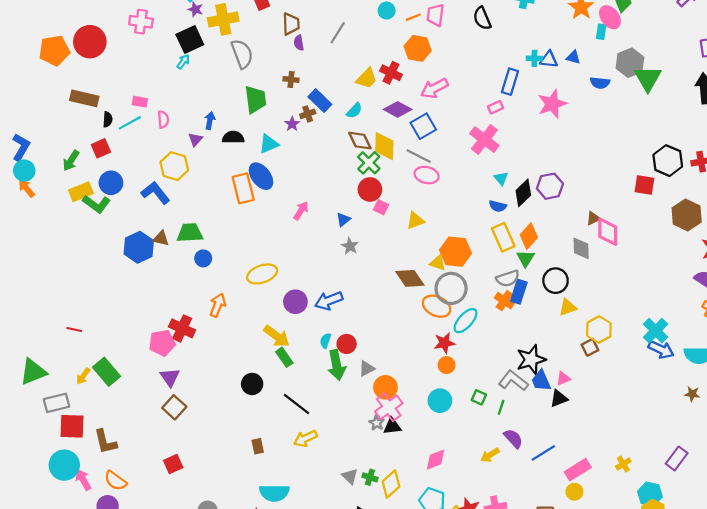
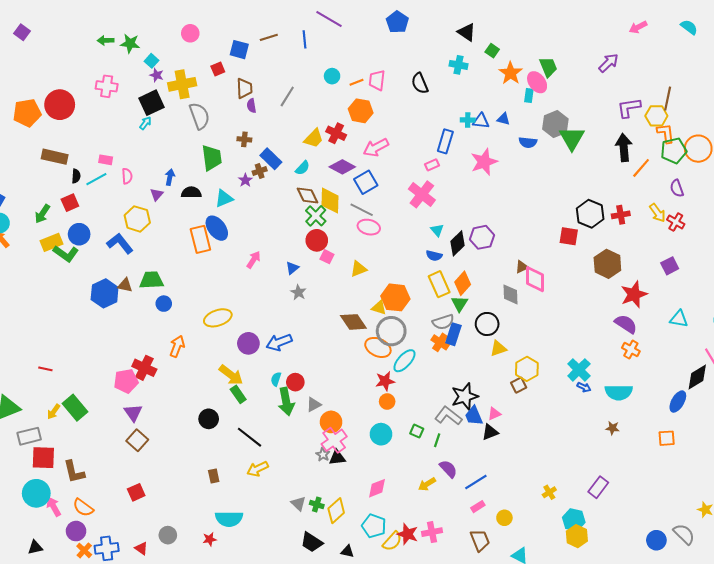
blue arrow: (661, 350) -> (584, 387), size x0.6
pink rectangle: (578, 470) -> (478, 507), moved, size x0.6

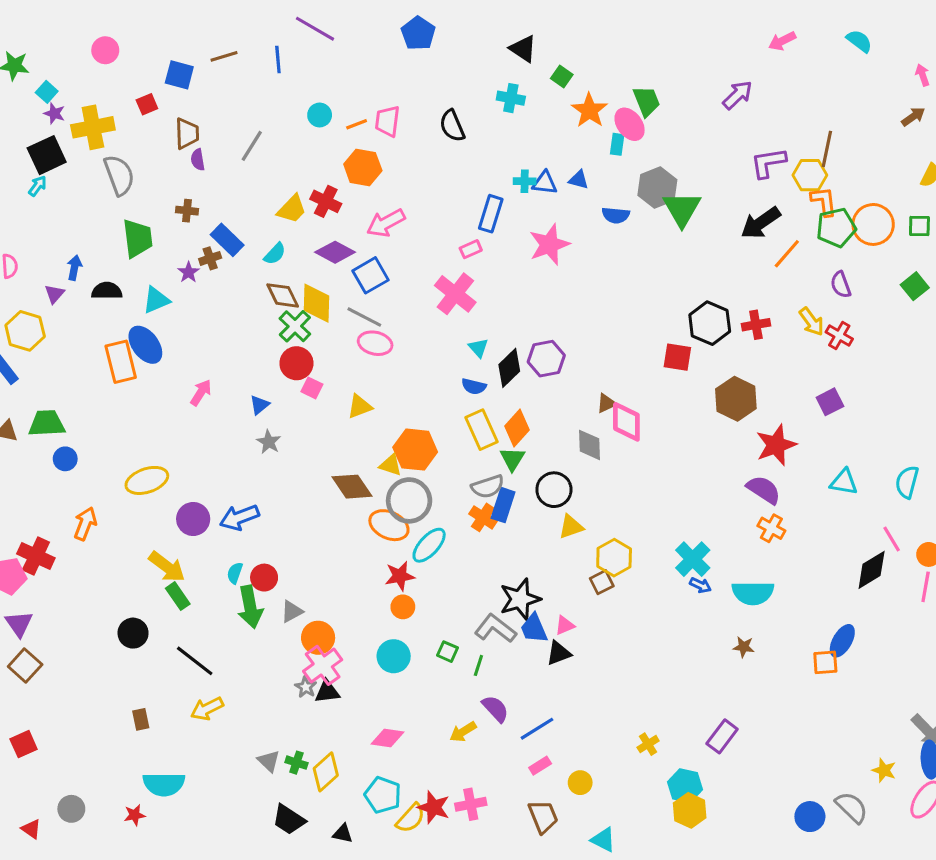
black arrow: (624, 148) -> (761, 223), turned -120
blue ellipse: (678, 402) -> (842, 641), moved
pink diamond: (377, 488) -> (387, 738), turned 30

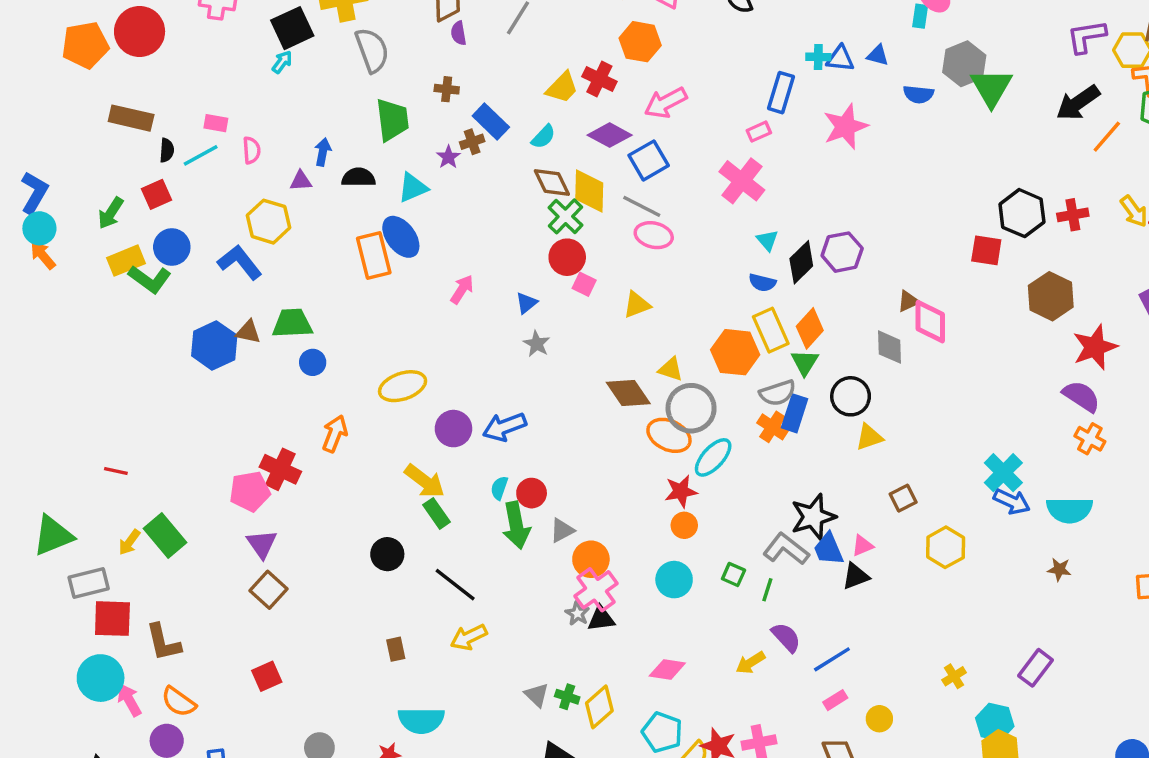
purple triangle: (54, 294) -> (301, 181), turned 45
orange hexagon: (415, 450) -> (735, 352), moved
yellow hexagon: (614, 558) -> (946, 547), moved
blue arrow: (700, 585) -> (1012, 502), size x1.5

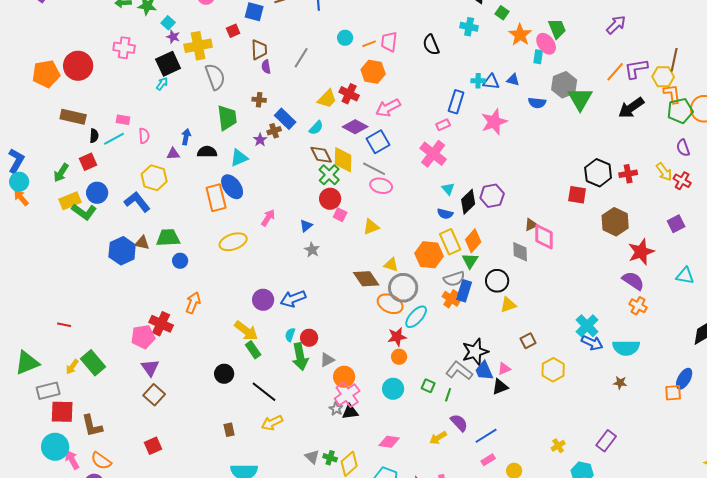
orange line: (1107, 137) -> (615, 72), moved
yellow ellipse: (403, 386) -> (233, 242), moved

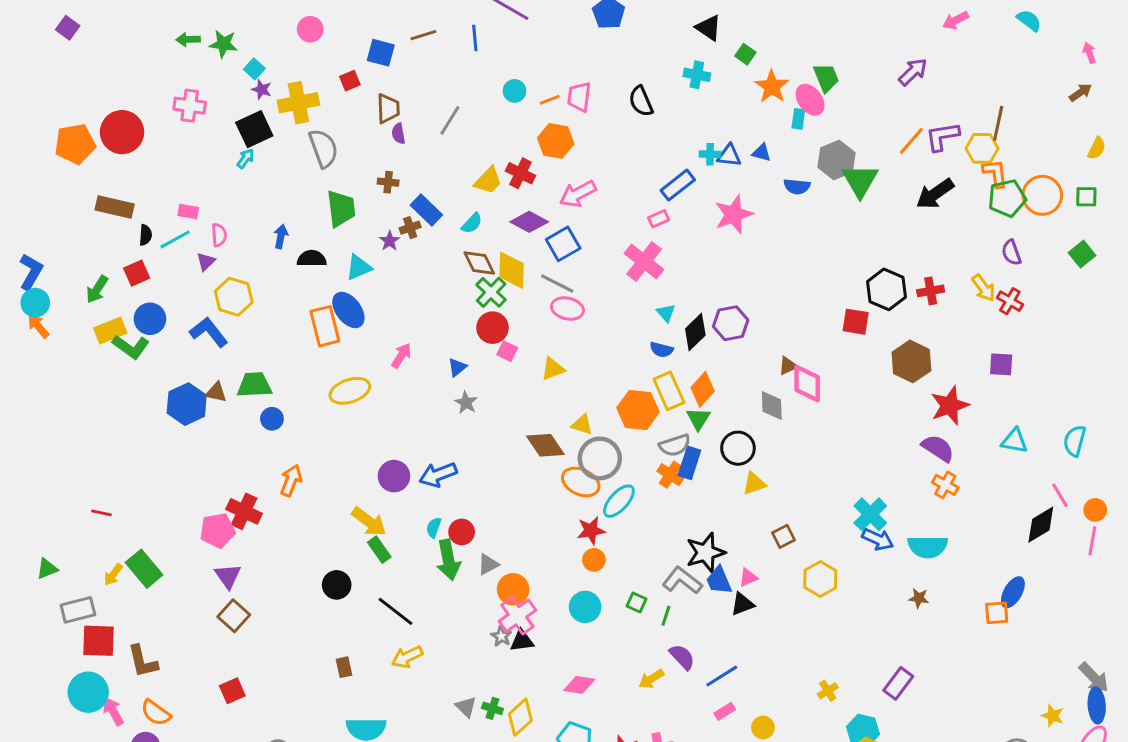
blue rectangle: (456, 102) -> (678, 185), turned 35
purple triangle: (173, 154) -> (206, 261), moved, turned -40
purple square: (676, 224) -> (1001, 364), turned 30
green triangle: (27, 363) -> (47, 569), size x0.6

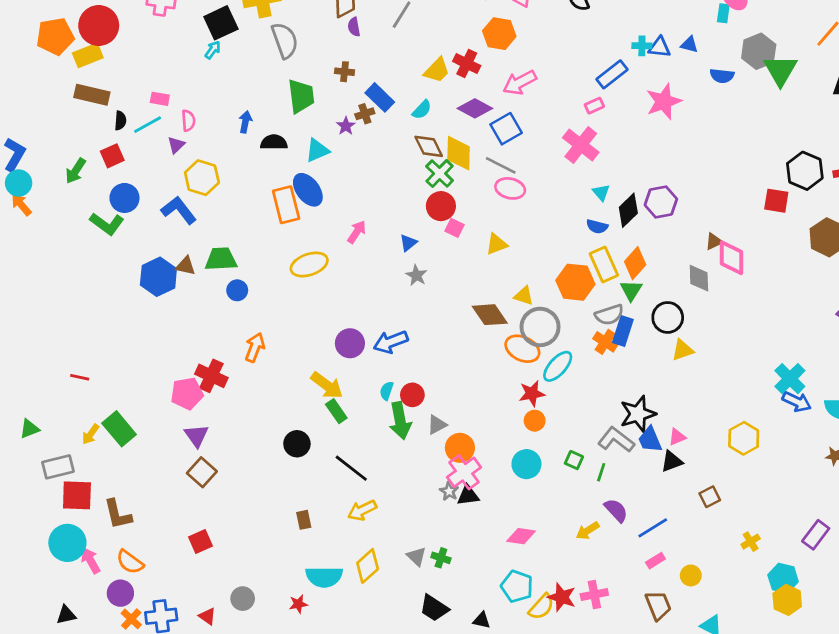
yellow rectangle: (110, 331) -> (88, 55), moved
brown square: (784, 536) -> (710, 497), moved
yellow diamond: (520, 717) -> (368, 566), moved

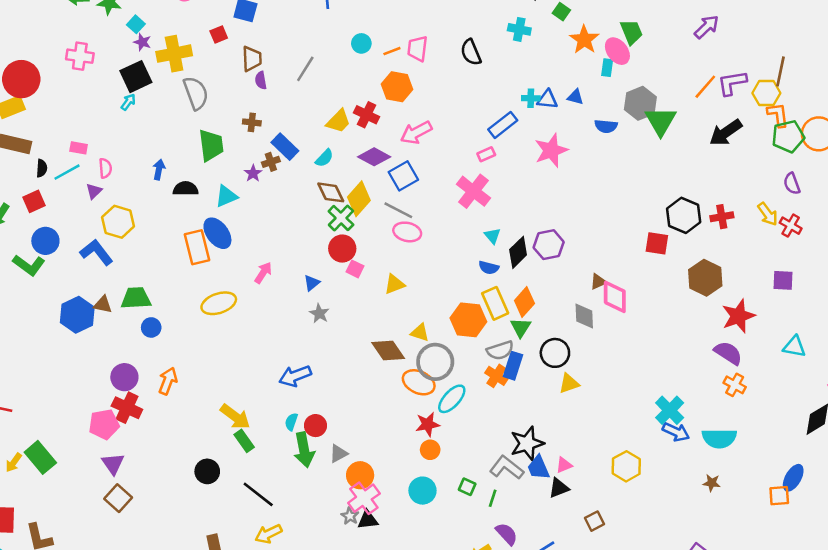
yellow diamond: (459, 153) -> (359, 199), turned 40
purple circle: (350, 343) -> (124, 377), moved

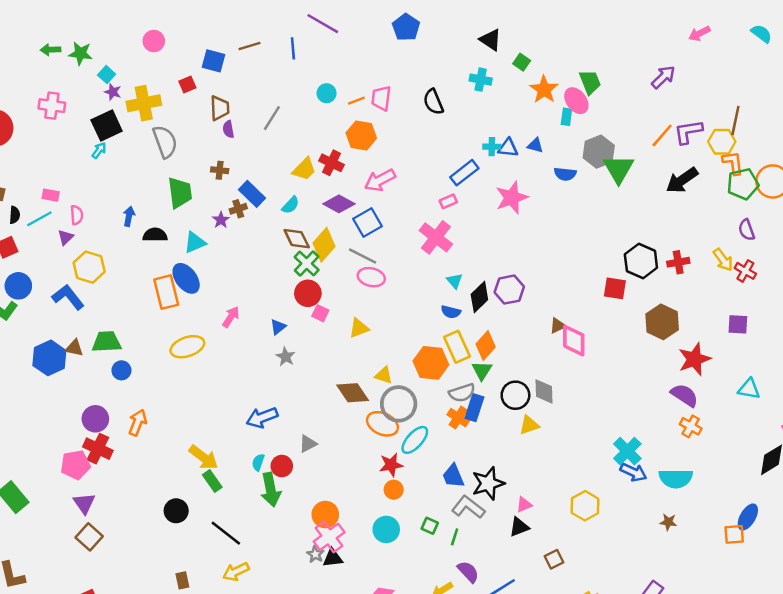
gray diamond: (584, 316) -> (544, 391), moved
gray triangle: (338, 454) -> (308, 444), moved
blue trapezoid: (538, 468) -> (453, 476), moved

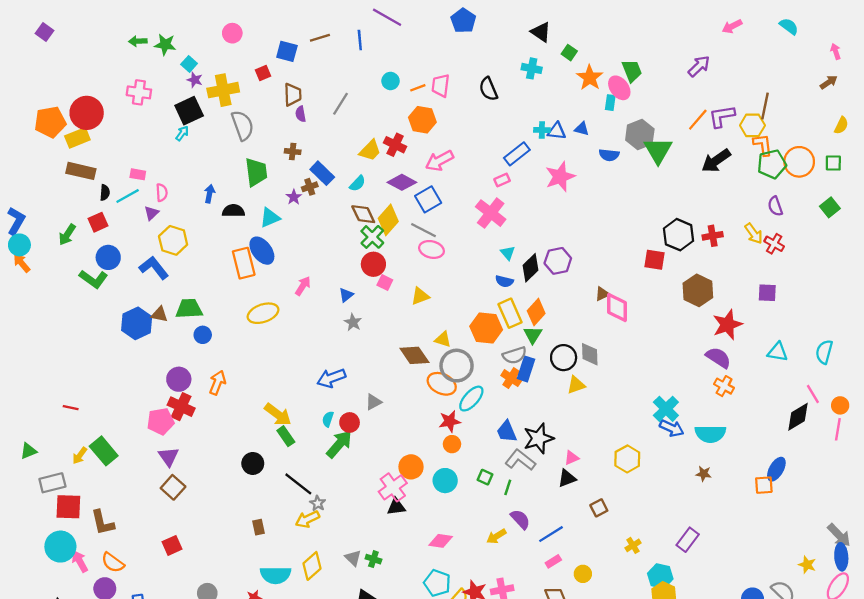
green arrow: (271, 490) -> (339, 444), turned -128
orange circle: (325, 515) -> (411, 467), moved
gray star: (315, 554) -> (318, 503), moved

